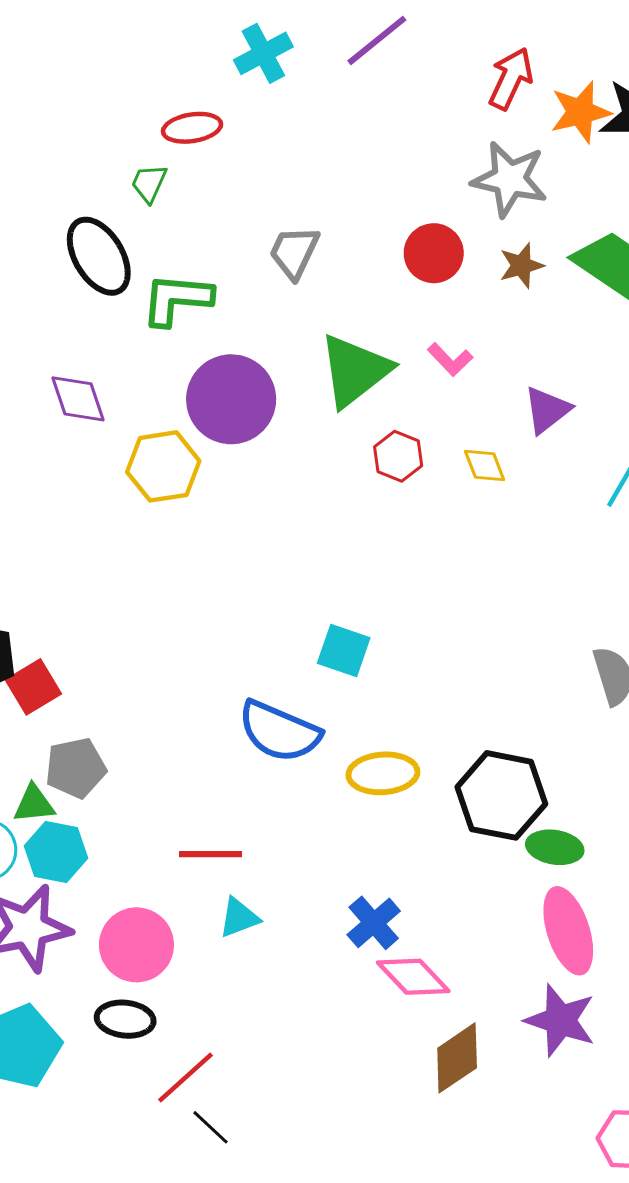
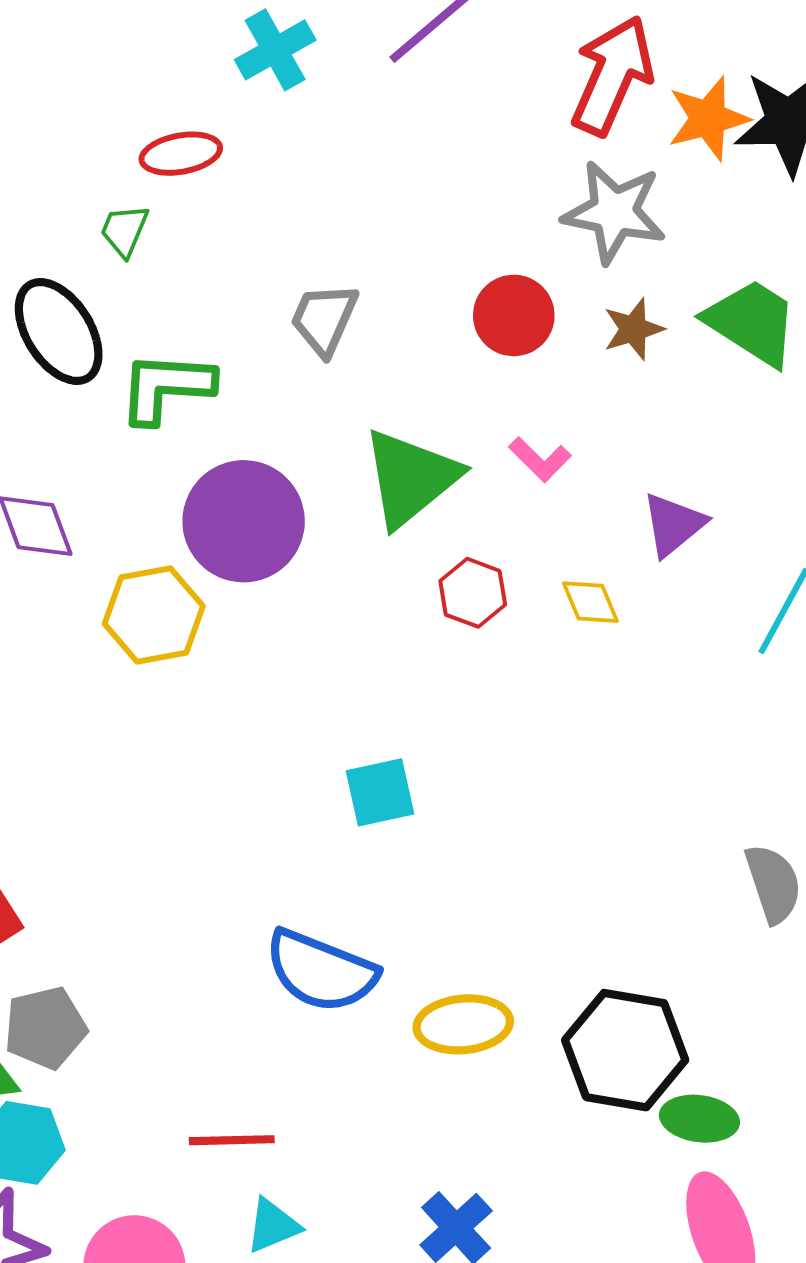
red arrow: (511, 79) -> (612, 75), size x1.4
cyan square: (344, 651) -> (380, 792), moved, turned -30

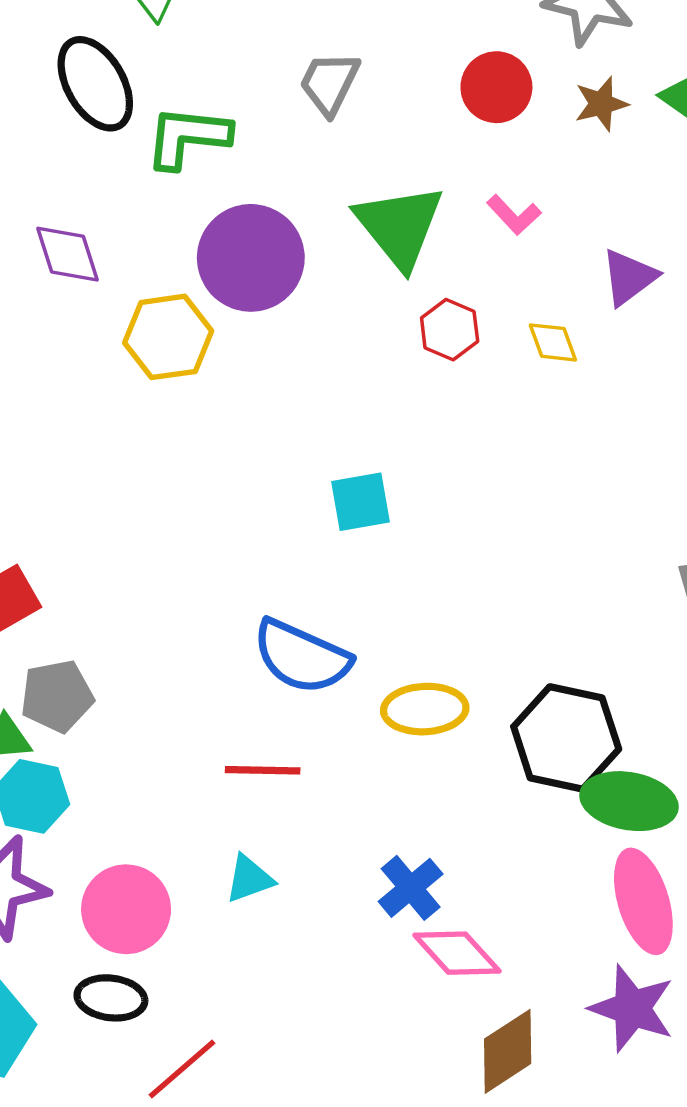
green triangle: (411, 478) -> (399, 226), turned -32
green ellipse: (699, 1119) -> (629, 801), size x1.4
red line: (232, 1140) -> (263, 770), moved

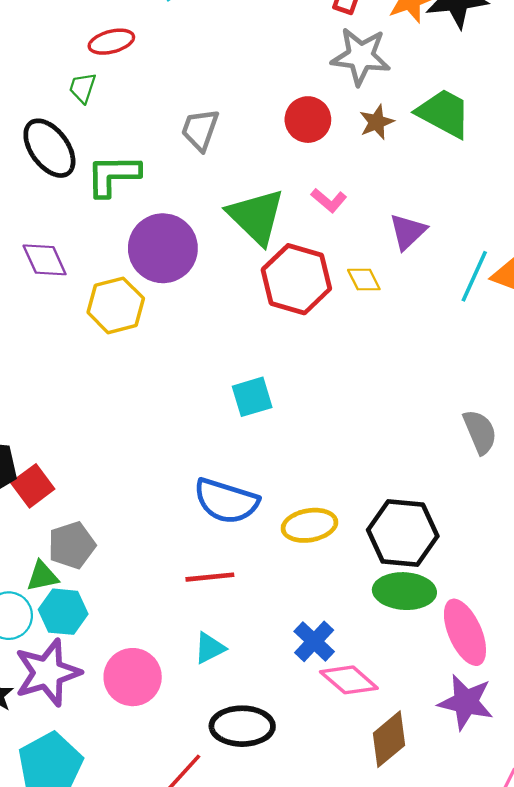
red hexagon: (450, 330) -> (296, 279), size x1.8
green ellipse: (629, 801) -> (404, 591), moved
black ellipse: (111, 998) -> (242, 726), moved, size x1.4

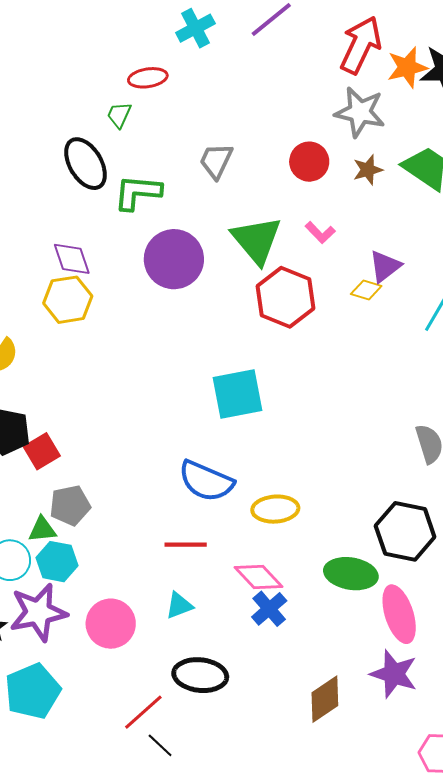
yellow diamond: (364, 280) -> (366, 290), moved, turned -52
yellow hexagon: (116, 305) -> (68, 300), moved
cyan square: (252, 397) -> (237, 394), size x1.5
black hexagon: (403, 533) -> (405, 531), moved
pink diamond: (349, 680) -> (258, 577), moved

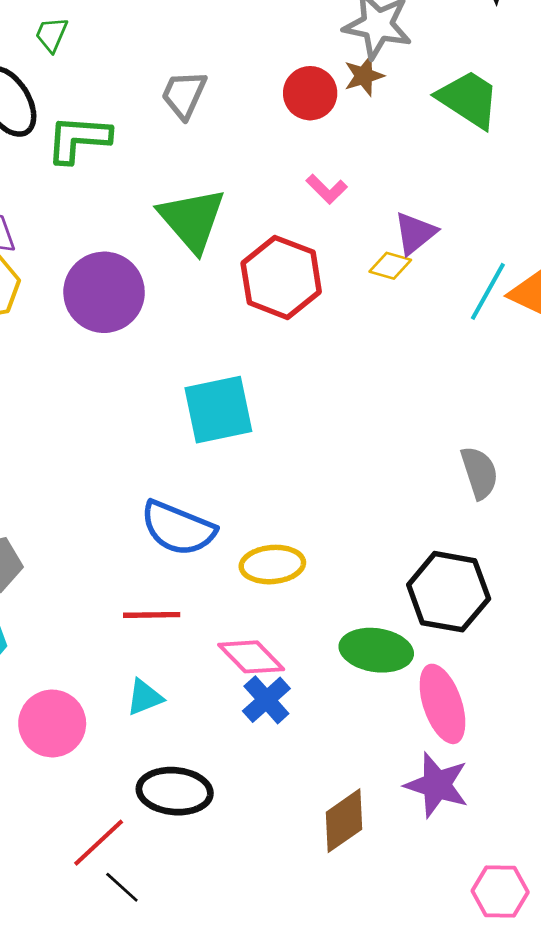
brown star: (368, 170) -> (364, 76), moved
green triangle: (256, 240) -> (192, 220), moved
purple circle: (174, 259) -> (104, 292), moved

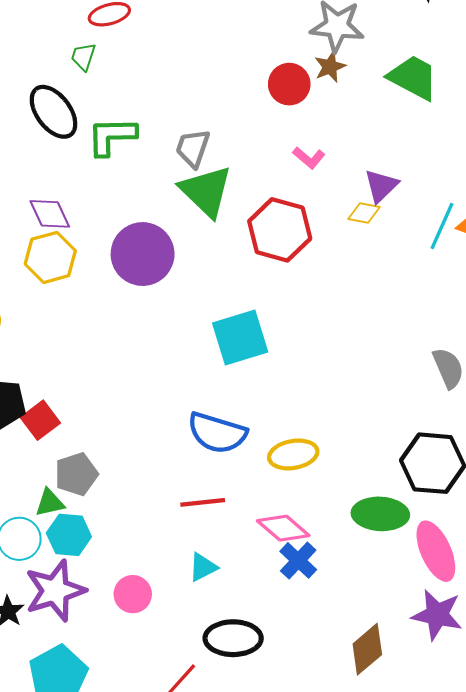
gray trapezoid: (184, 95) -> (193, 148), moved
pink circle: (52, 723) -> (133, 594), size x0.7

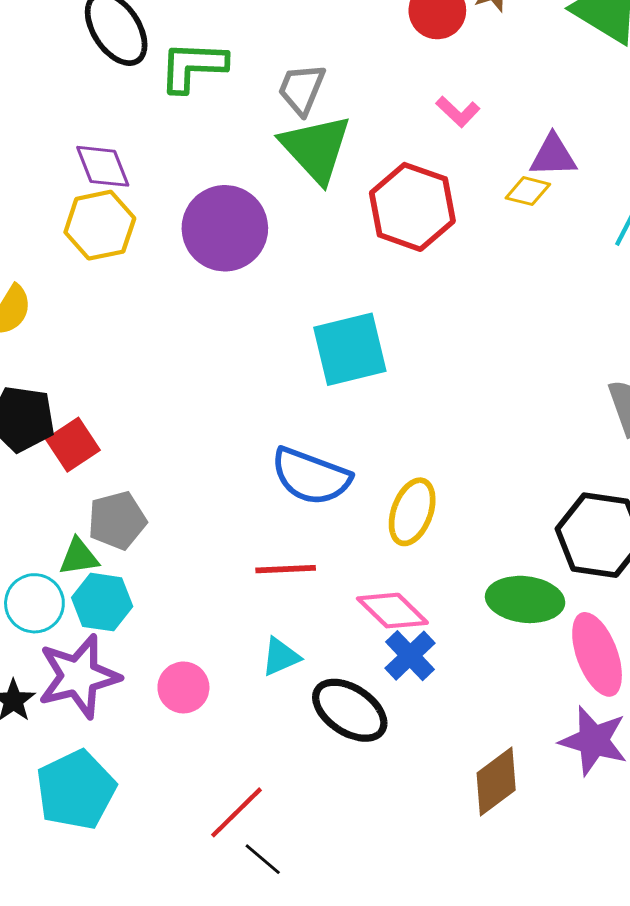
purple triangle: (381, 186) -> (553, 156), turned 39
yellow ellipse: (293, 454) -> (412, 512), turned -63
black ellipse: (233, 638) -> (350, 710), moved, turned 30

